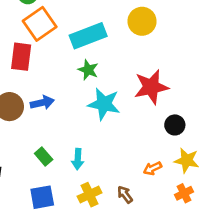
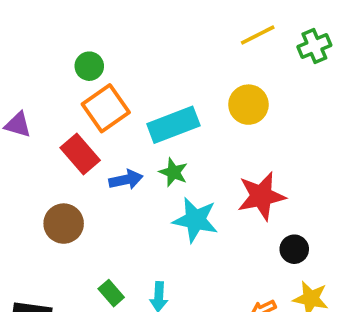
red rectangle: (21, 57) -> (80, 154), turned -48
blue arrow: (42, 103) -> (126, 180), moved

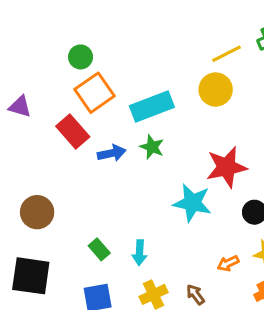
yellow line: (258, 35) -> (226, 54), moved
cyan star: (195, 220) -> (192, 203), moved
brown circle: (64, 224) -> (37, 212), moved

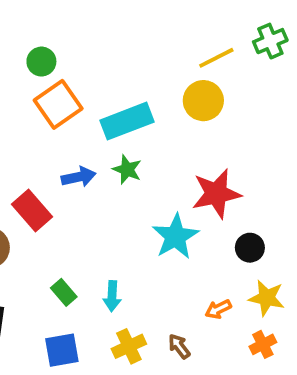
red rectangle: (73, 131) -> (32, 210), moved
cyan star: (192, 203) -> (175, 236), turned 30

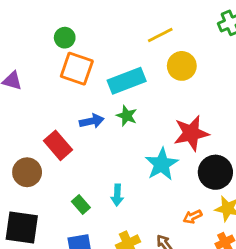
yellow line: (216, 58) -> (160, 35), moved
orange square: (58, 104) -> (77, 69), turned -36
black circle: (250, 248) -> (215, 172), size x1.6
cyan arrow: (112, 296) -> (117, 195), moved

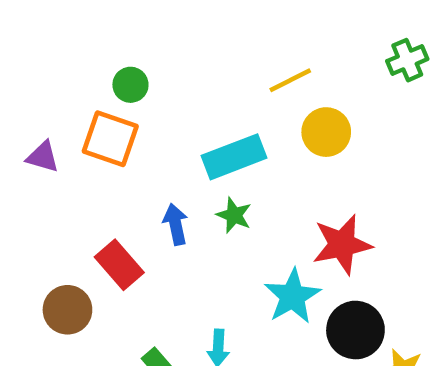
orange square: (77, 69) -> (110, 139), moved
blue arrow: (92, 121) -> (175, 224), turned -90
black circle: (215, 172) -> (355, 330), moved

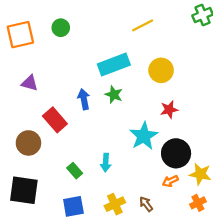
yellow circle: (326, 132) -> (161, 70), moved
orange square: (110, 139) -> (20, 35), moved, turned -32
purple triangle: (43, 157) -> (30, 83), moved
red star: (342, 245) -> (169, 110), size x0.6

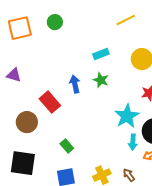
cyan rectangle: (114, 65) -> (101, 54), size x0.6
purple triangle: (30, 83) -> (14, 75), moved
cyan arrow: (106, 163) -> (133, 142), moved

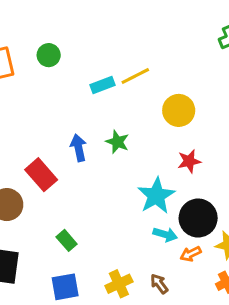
yellow line: (126, 20) -> (135, 76), moved
cyan rectangle: (101, 54) -> (102, 85), moved
cyan arrow: (133, 142) -> (165, 234), turned -77

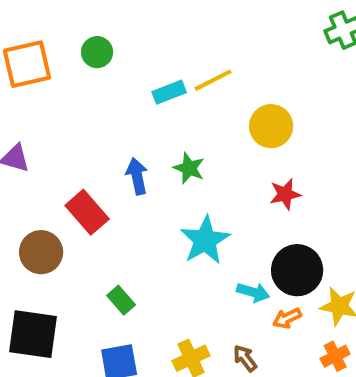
cyan star: (156, 196) -> (205, 240), moved

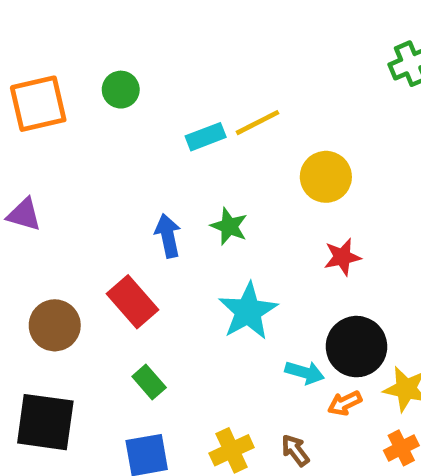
red rectangle: (87, 212) -> (133, 302), moved

